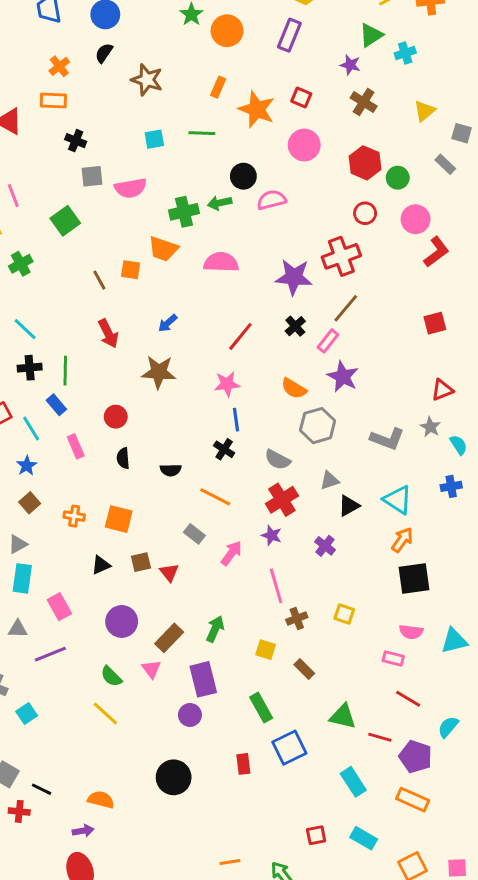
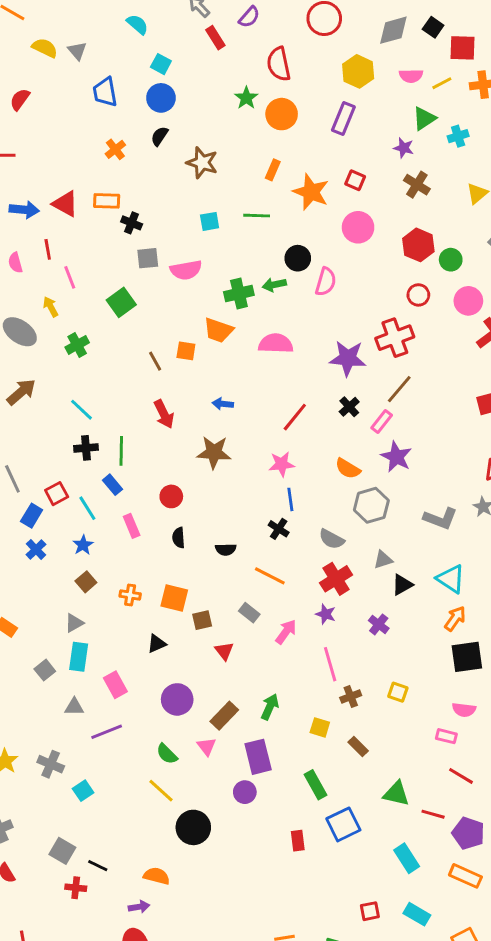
orange rectangle: (53, 100) -> (107, 201), moved
pink semicircle: (272, 200) -> (326, 282), turned 120
blue arrow: (168, 323) -> (223, 404), turned 48
brown square: (141, 562) -> (202, 620), moved
black circle: (174, 777) -> (193, 827), moved

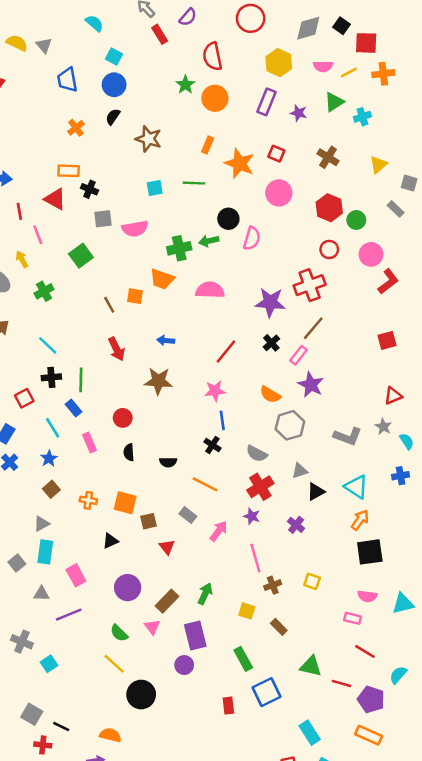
purple star: (404, 148) -> (298, 113), moved
red triangle: (65, 204) -> (55, 199), moved
red square: (57, 494) -> (24, 398), moved
cyan rectangle: (407, 858) -> (310, 733), moved

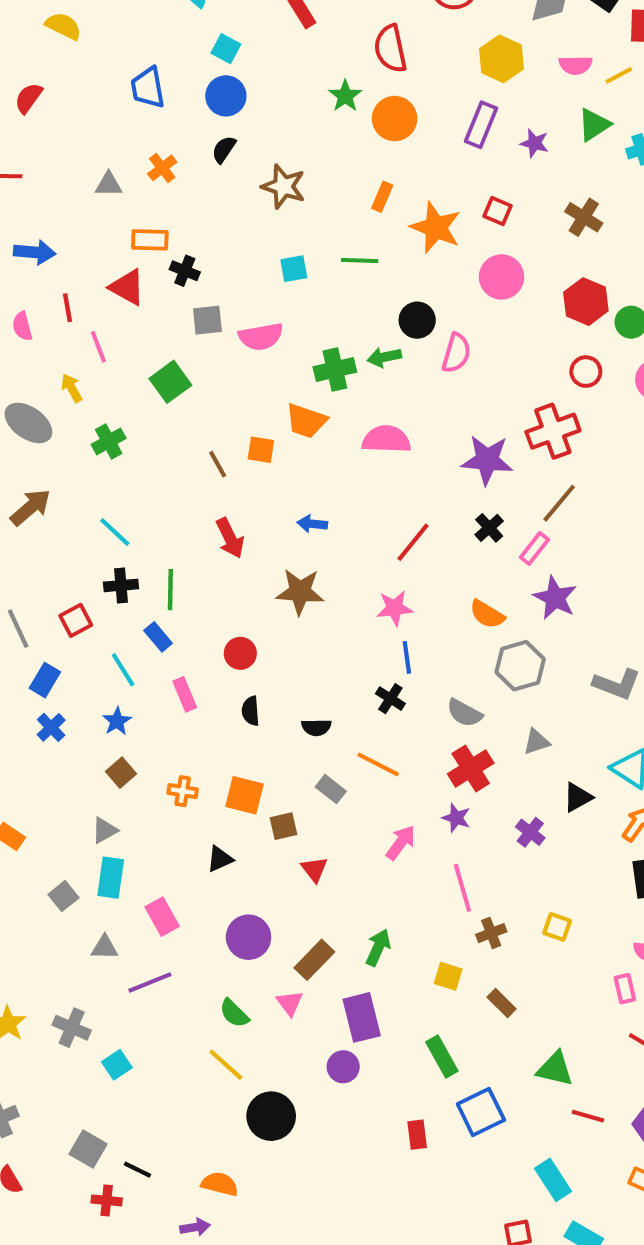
gray triangle: (44, 45) -> (109, 184), moved, turned -49
black triangle: (316, 492) -> (578, 797), moved
gray rectangle: (188, 515) -> (331, 789), moved
pink rectangle: (353, 618) -> (625, 989), turned 63
red line: (342, 683) -> (588, 1116), moved

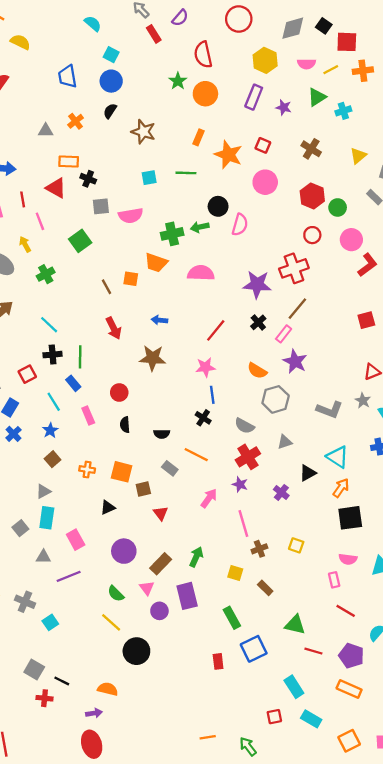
purple circle: (343, 1067) -> (159, 611), moved

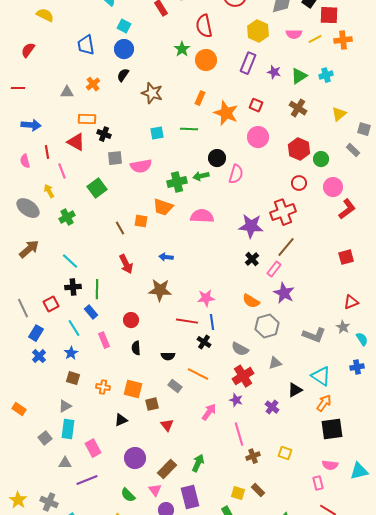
green triangle: (317, 97) -> (299, 76), moved
red line: (216, 330) -> (187, 321), moved, turned 60
brown square: (53, 459) -> (73, 378), turned -32
yellow square: (235, 573) -> (238, 493), moved

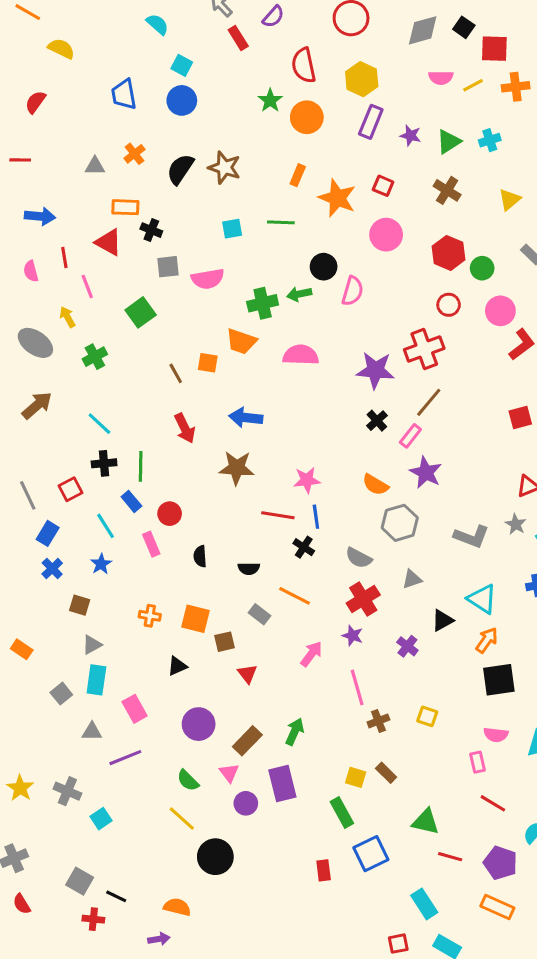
yellow hexagon: (258, 31) -> (362, 79), moved
black semicircle: (123, 75) -> (180, 169), moved, size x1.5
blue arrow: (166, 257) -> (246, 418), size x1.5
red circle: (131, 320) -> (170, 514), moved
brown square: (73, 378) -> (80, 605), moved

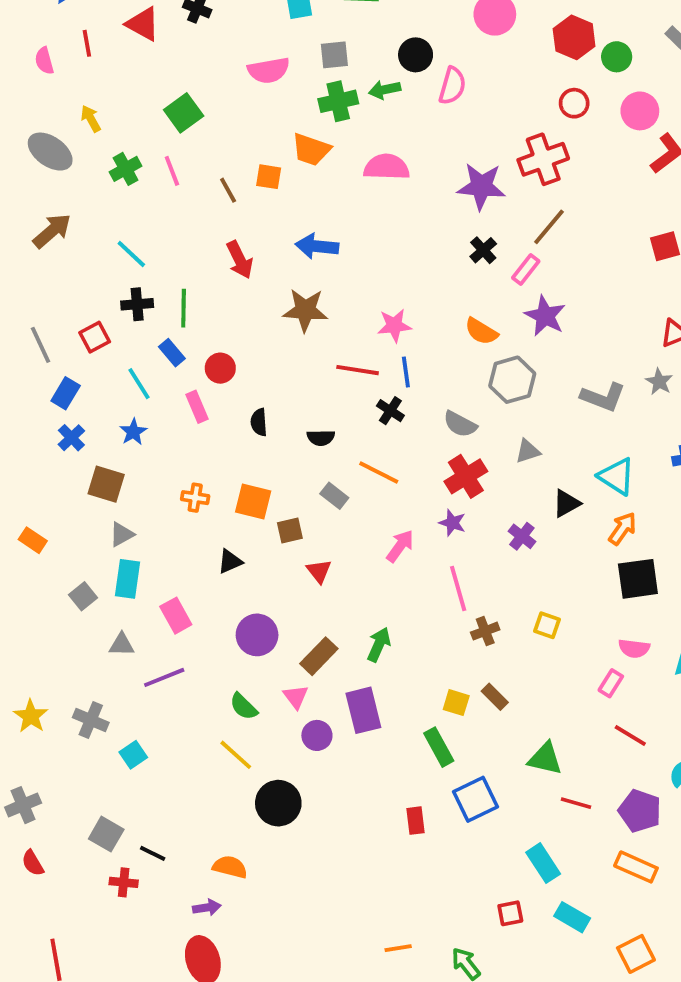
gray square: (168, 267) -> (334, 55), moved
pink line: (87, 286) -> (172, 171), moved
brown square: (80, 605) -> (106, 484), size x1.4
pink rectangle: (478, 762) -> (611, 683), turned 45

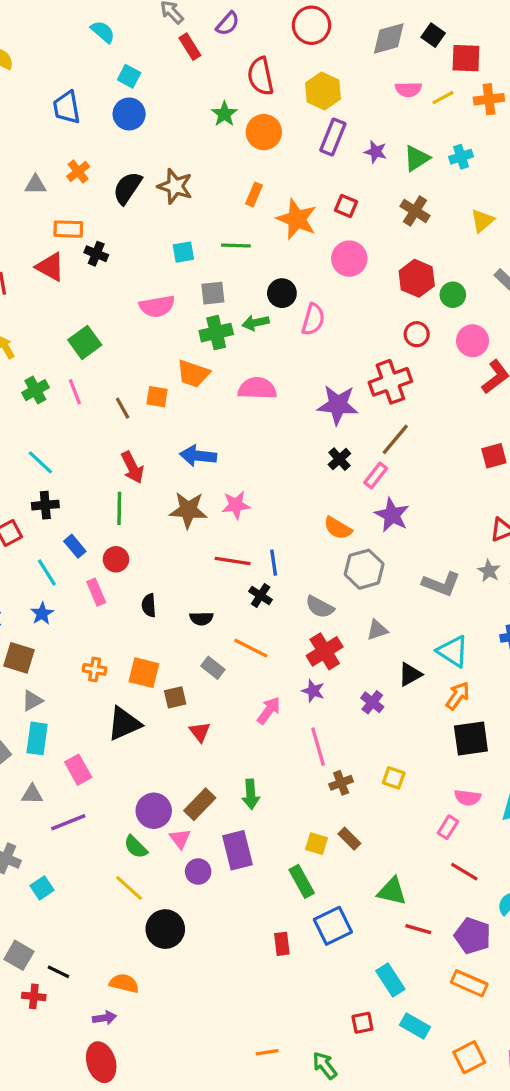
green line: (184, 308) -> (119, 508), moved
pink star: (394, 326) -> (236, 505), moved
black triangle: (230, 561) -> (124, 724), size x1.6
purple circle: (257, 635) -> (154, 811), moved
green arrow: (379, 645) -> (251, 794), turned 152

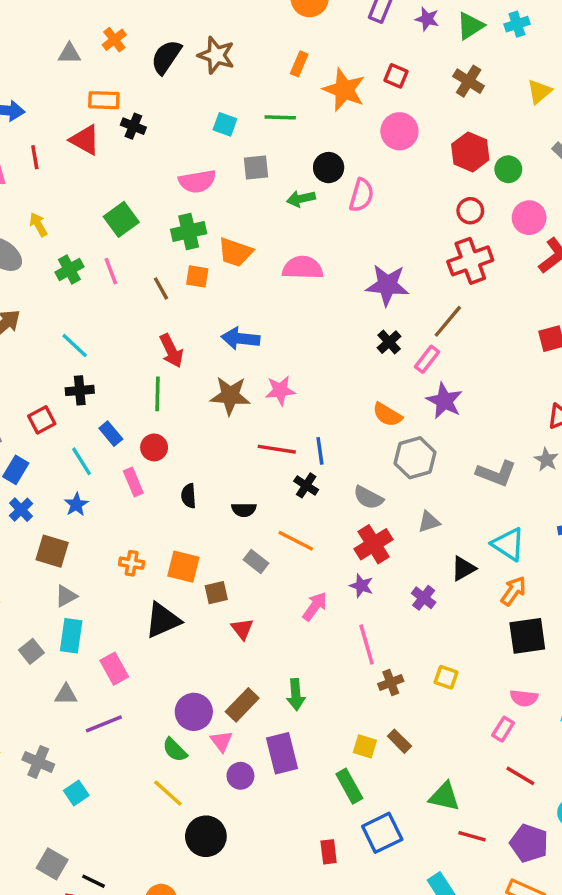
cyan square: (183, 252) -> (225, 124), turned 30
green cross: (216, 333) -> (189, 231), moved
red cross: (390, 382) -> (470, 261), moved

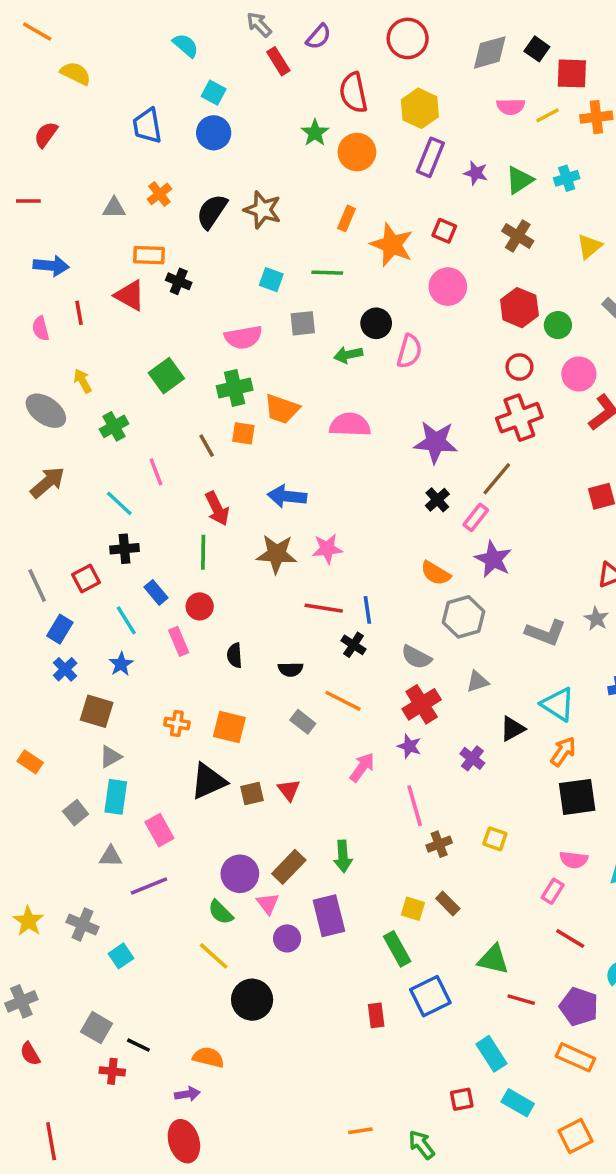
pink line: (111, 271) -> (156, 472), moved
brown square: (216, 593) -> (252, 793), moved

